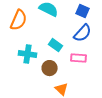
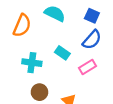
pink rectangle: (79, 58) -> (88, 67), turned -35
brown circle: (50, 68) -> (39, 92), moved

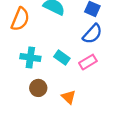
cyan rectangle: (62, 53) -> (62, 58), moved

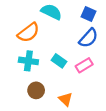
orange semicircle: (20, 19) -> (28, 33), moved, turned 30

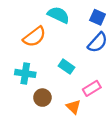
cyan cross: (28, 61) -> (25, 73), moved
pink rectangle: (84, 65) -> (92, 88), moved

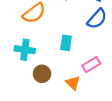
cyan rectangle: (67, 67) -> (66, 43), turned 63

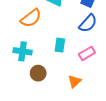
pink rectangle: (91, 65) -> (87, 53), moved
orange triangle: (73, 83) -> (74, 81), moved, turned 32

